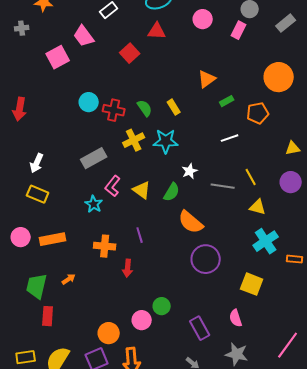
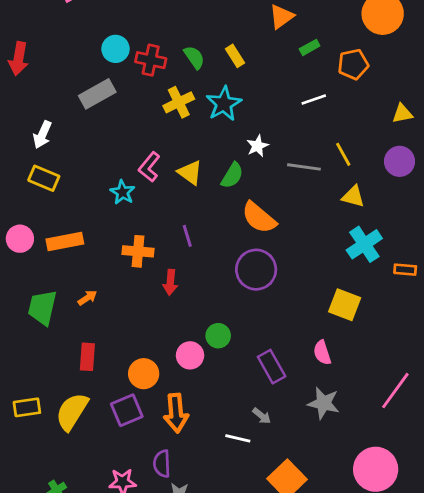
cyan star: (166, 141) -> (224, 104), turned -30
gray rectangle: (94, 158) -> (97, 94), moved
purple circle: (206, 259) -> (256, 270), moved
red rectangle: (48, 316) -> (87, 357), moved

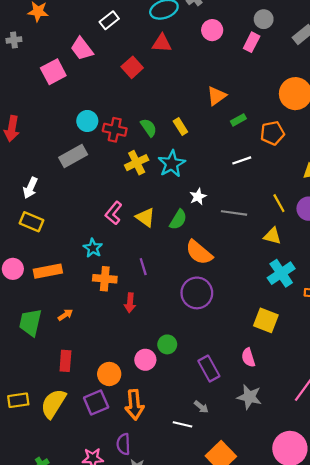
yellow line: (343, 154) -> (279, 203), moved
cyan star: (123, 192) -> (93, 248), moved

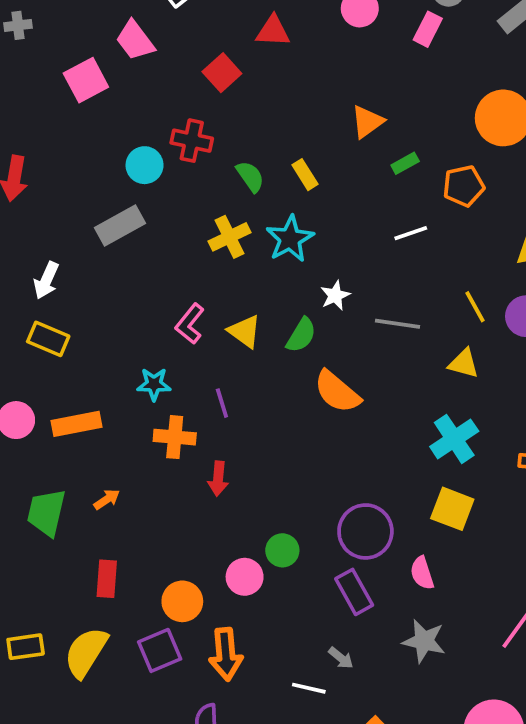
red cross: (115, 130) -> (192, 141), moved
cyan star: (93, 248) -> (154, 384), turned -30
purple line: (143, 267) -> (222, 403), moved
cyan cross: (281, 273) -> (454, 439), moved
purple circle: (197, 293) -> (365, 531), moved

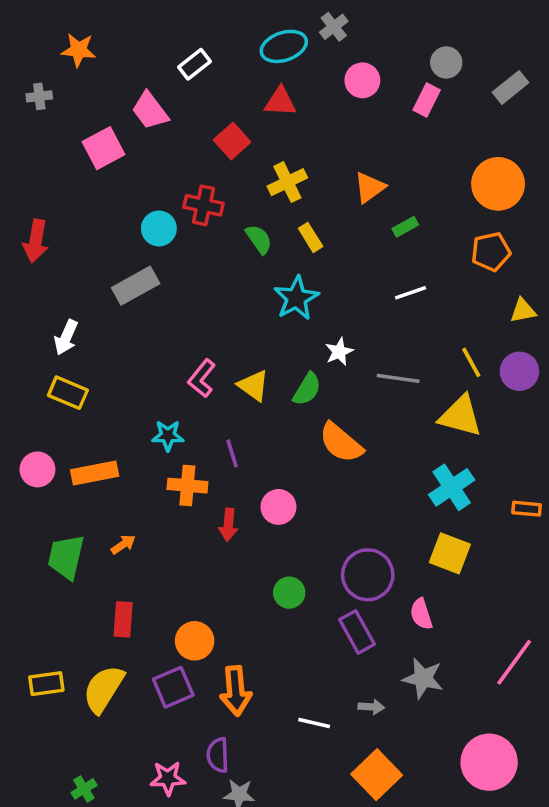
orange pentagon: (464, 186) -> (491, 252), moved
yellow cross: (229, 237) -> (287, 182), moved
yellow triangle: (464, 363) -> (461, 416), size x1.5
pink circle: (245, 577) -> (278, 507), moved
gray arrow: (341, 658) -> (371, 707), moved, turned -35

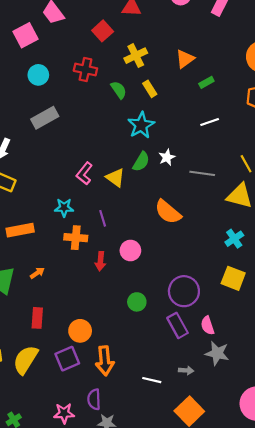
cyan circle: (159, 228) -> (38, 75), moved
green semicircle: (307, 389) -> (141, 162), moved
cyan cross: (452, 487) -> (234, 239), size x0.7
pink semicircle: (421, 614) -> (208, 325), moved

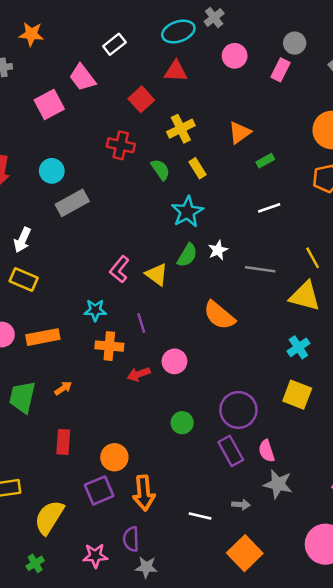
cyan circle: (38, 75) -> (52, 171), moved
red arrow: (100, 261) -> (139, 374), turned 66
yellow semicircle: (25, 360) -> (49, 517), moved

